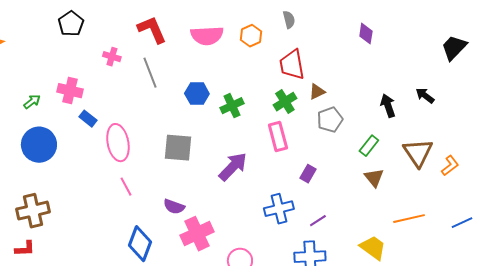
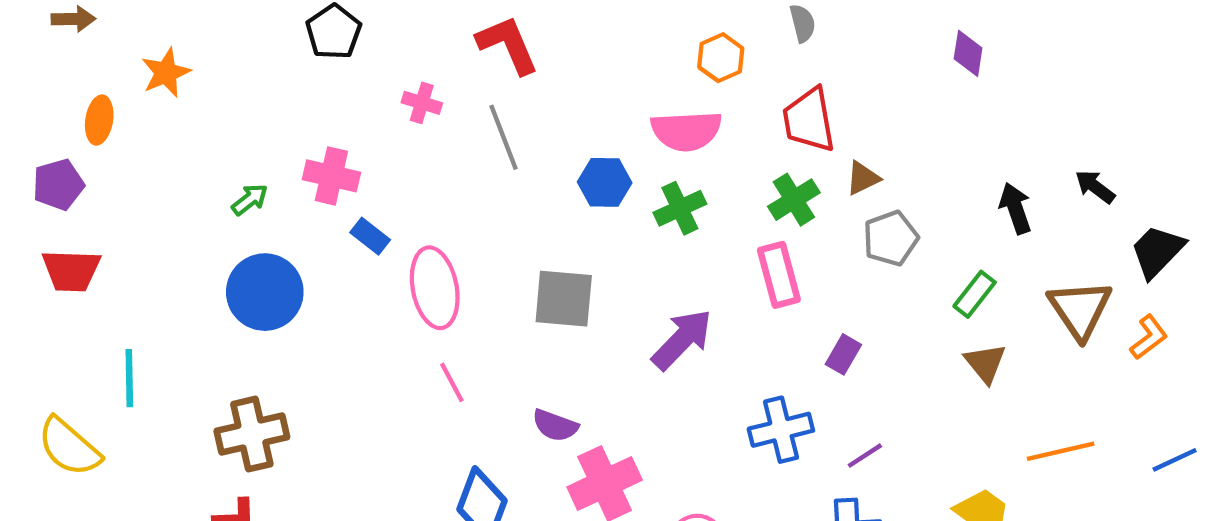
pink semicircle: (207, 36) -> (686, 131), moved
black trapezoid: (454, 48) -> (1157, 251), moved

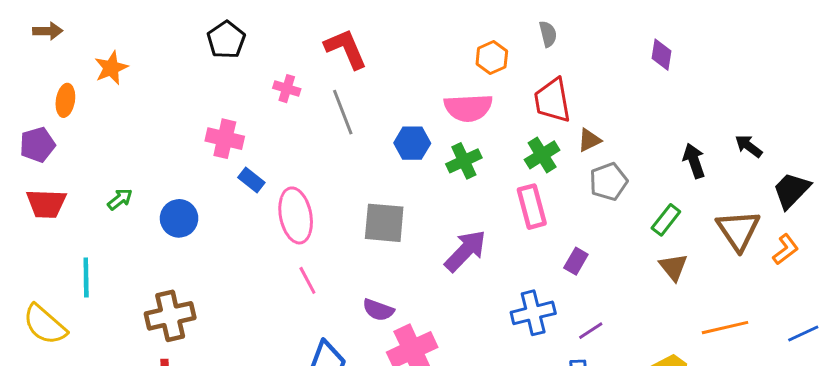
green arrow: (250, 200) -> (120, 199), moved
blue circle: (265, 292) -> (179, 218), size x0.7

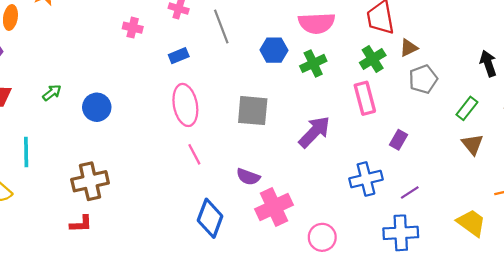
pink cross: (225, 139) -> (133, 28), moved, size x0.7
blue rectangle: (251, 180) -> (179, 56), moved, turned -60

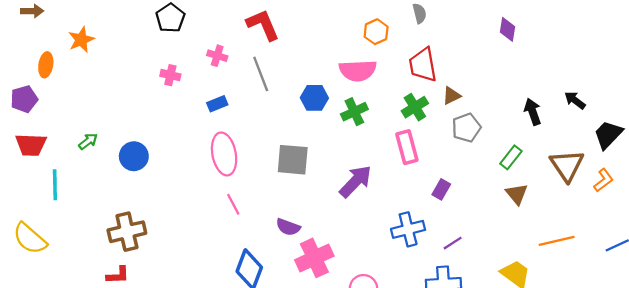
cyan line: (26, 152) -> (55, 185), moved

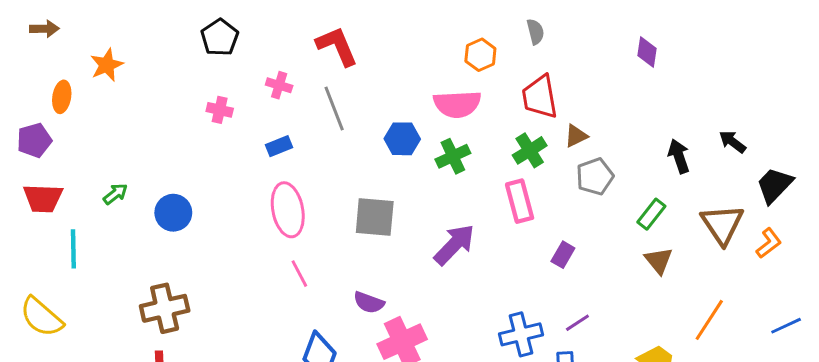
blue cross: (408, 229) -> (521, 334), moved
orange line: (557, 241) -> (709, 320), turned -44

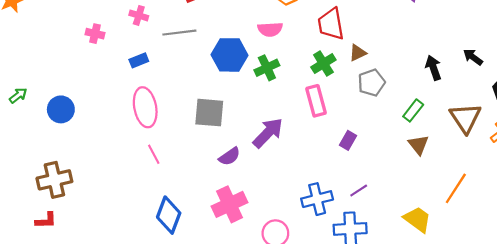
pink semicircle: (457, 104) -> (270, 29), size x0.7
gray line: (334, 108) -> (179, 33), turned -76
blue hexagon: (402, 139) -> (230, 55), size x1.4
purple semicircle: (369, 303) -> (230, 156), moved, turned -55

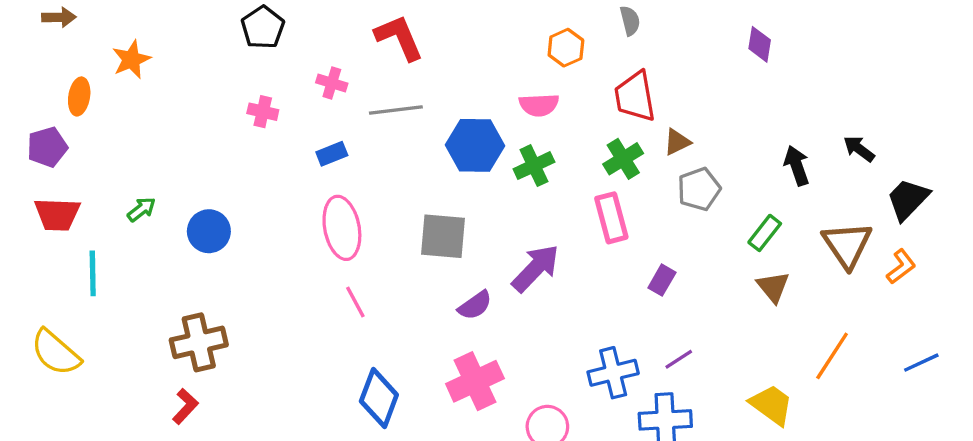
red L-shape: (46, 220) -> (185, 406), turned -45

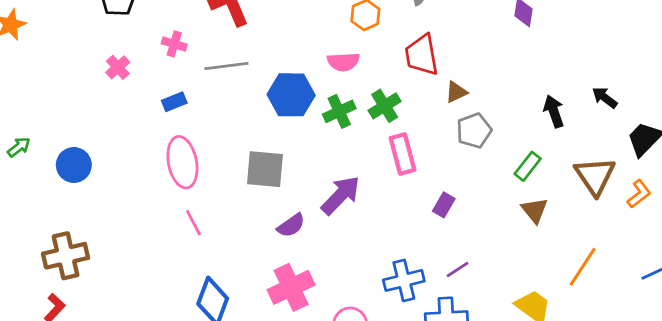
pink cross: (263, 112) -> (118, 67), turned 35
green cross: (623, 159) -> (385, 106), moved

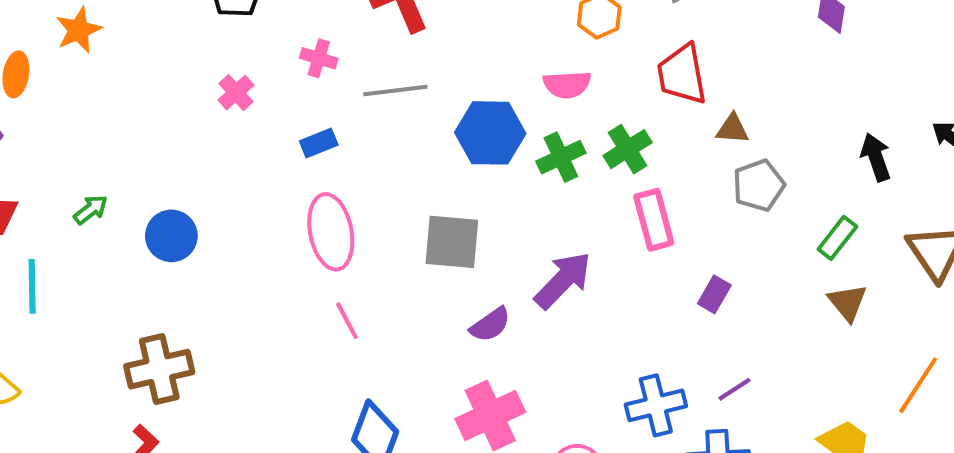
brown triangle: (456, 92) -> (732, 129), turned 30

